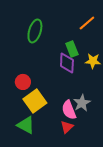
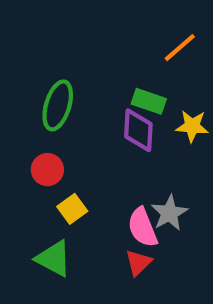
green ellipse: (35, 31) -> (58, 105), moved
green rectangle: (72, 49) -> (149, 101), turned -49
yellow square: (35, 101) -> (72, 209), size x0.6

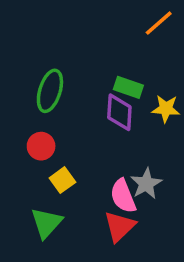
orange line: (180, 48) -> (159, 23), moved
green triangle: (54, 258) -> (46, 223), turned 44
red triangle: (138, 263) -> (119, 226), size x1.4

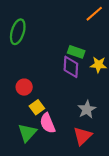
green ellipse: (50, 91) -> (18, 32), moved
pink semicircle: (123, 196) -> (47, 123), moved
red triangle: (119, 226) -> (83, 136), moved

